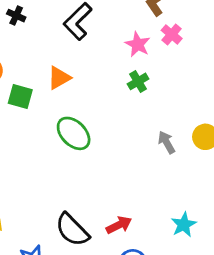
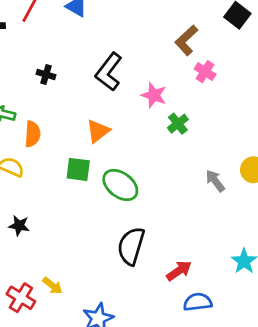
pink star: (138, 44) -> (154, 95), moved
green square: (20, 97) -> (78, 169), moved
black semicircle: (72, 230) -> (131, 246), moved, turned 69

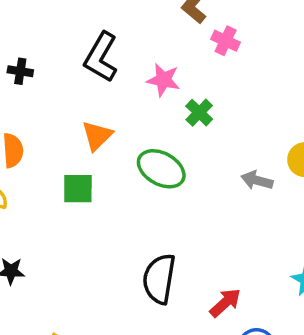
gray arrow: (215, 181) -> (257, 180), turned -30
green ellipse: (120, 185) -> (161, 169), moved

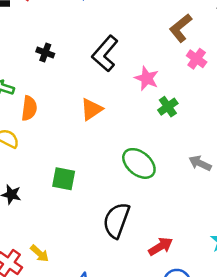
green ellipse: (161, 169) -> (139, 163), moved
green square: (78, 189) -> (64, 179), moved

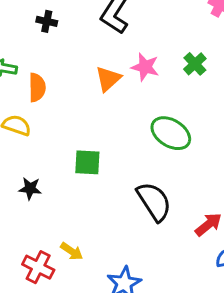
pink star: (147, 78) -> (145, 67), moved
black semicircle: (116, 220) -> (154, 202), turned 135

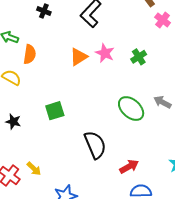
green ellipse: (171, 133) -> (131, 109), moved
green square: (87, 162) -> (55, 111), turned -30

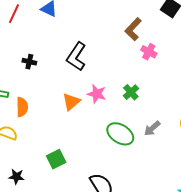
gray arrow: (162, 102) -> (152, 128), moved, turned -60
green ellipse: (131, 109) -> (120, 134), moved

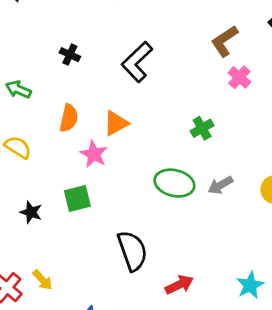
pink star: (97, 94) -> (94, 154), moved
orange semicircle: (22, 107) -> (69, 118), moved
green ellipse: (120, 134) -> (174, 183), turned -32
black star: (16, 177) -> (31, 212), moved

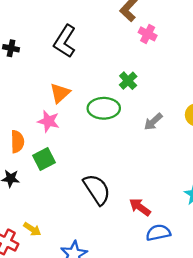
orange semicircle: (69, 118) -> (17, 142), moved
green ellipse: (174, 183) -> (104, 108), moved
red arrow: (179, 285) -> (140, 207), turned -105

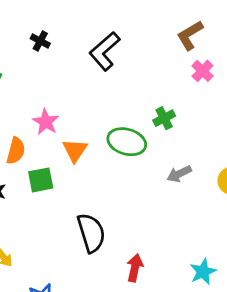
orange triangle: (60, 93) -> (75, 150), moved, turned -30
pink star: (48, 121) -> (46, 122), moved
red arrow: (140, 207) -> (135, 268), turned 50

